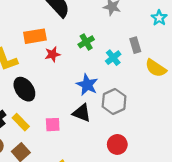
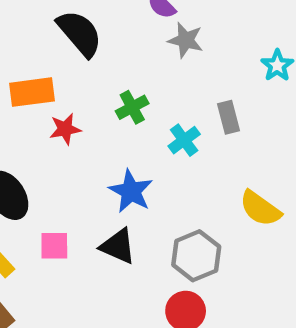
yellow semicircle: (156, 68) -> (260, 209), moved
gray hexagon: (114, 101) -> (196, 256), moved
pink square: (53, 125) -> (54, 246), moved

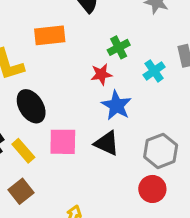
red star: (65, 129) -> (101, 74), moved
pink square: (54, 246) -> (63, 142), size x1.4

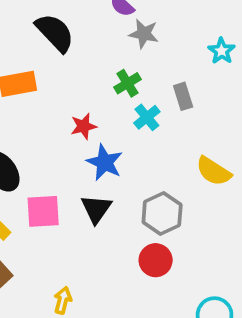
green cross: (119, 47) -> (127, 83), moved
black triangle: (107, 143) -> (96, 209), turned 44

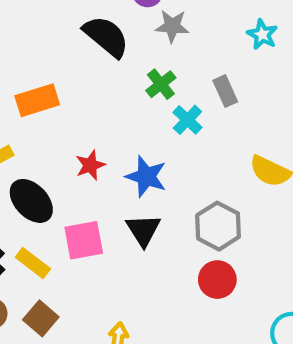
black semicircle: (55, 33) -> (106, 36), moved
red star: (84, 126) -> (90, 165), moved

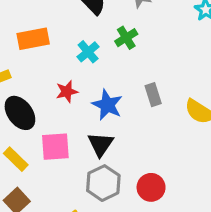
gray rectangle: (225, 91) -> (153, 95), moved
cyan cross: (187, 120) -> (88, 52), moved
gray hexagon: (218, 226) -> (103, 183), moved

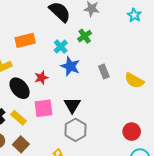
red star: (67, 92) -> (41, 78), moved
blue star: (107, 105) -> (70, 66), moved
red circle: (151, 187) -> (132, 132), moved

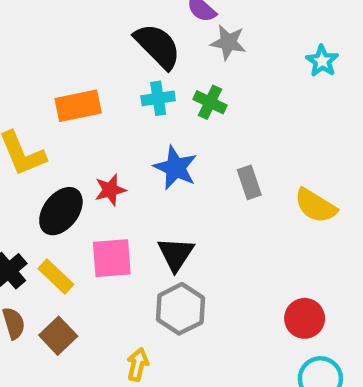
green cross: (85, 36) -> (210, 102), turned -32
cyan cross: (61, 47) -> (158, 98), moved, turned 32
black ellipse: (20, 88) -> (61, 211), turned 75

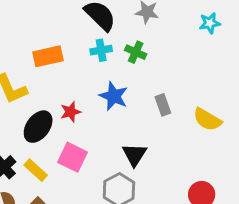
cyan star: (322, 61) -> (210, 23), turned 30
black triangle: (176, 254) -> (134, 155), moved
pink square: (112, 258) -> (73, 157), turned 32

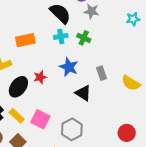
black triangle: (134, 155) -> (83, 93), moved, turned -30
pink square: (73, 157) -> (40, 119), moved

